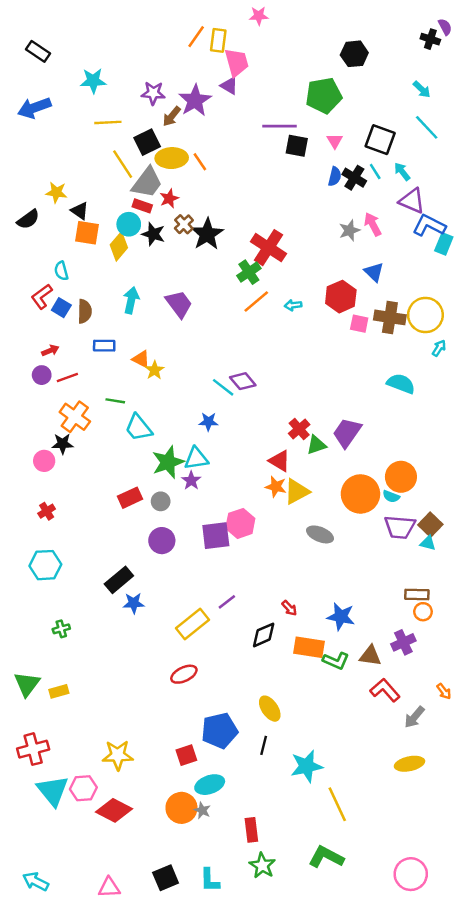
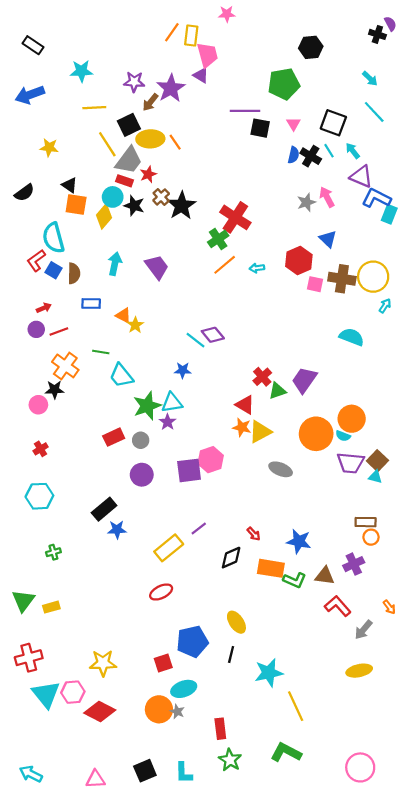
yellow star: (56, 192) -> (49, 147), moved
cyan semicircle: (61, 271) -> (53, 238), size x1.8

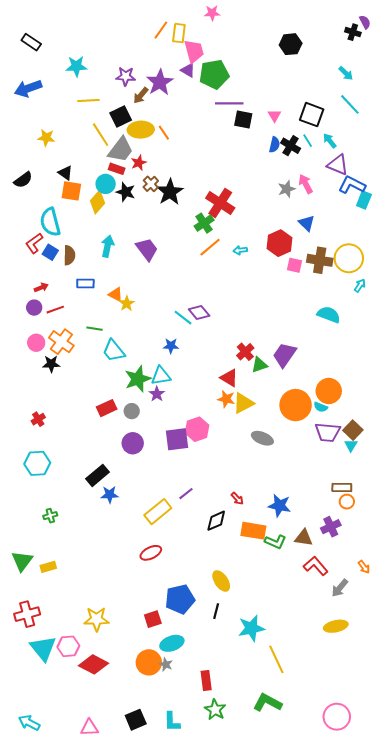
green pentagon: (284, 84) -> (214, 74), moved
pink circle: (38, 405) -> (36, 343), moved
cyan triangle: (375, 477) -> (351, 445), turned 48

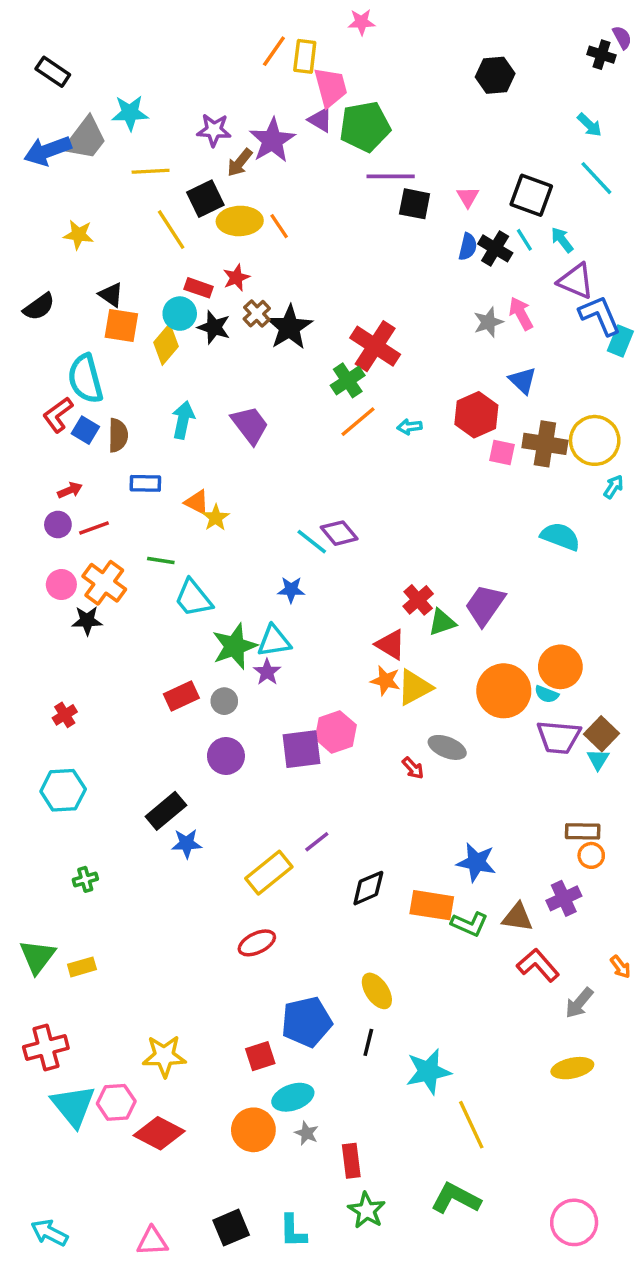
gray trapezoid: (121, 150) -> (85, 139), moved
blue L-shape: (352, 185) -> (600, 315), turned 40
red arrow: (237, 499) -> (413, 768), moved
gray star: (166, 664) -> (307, 1133), moved

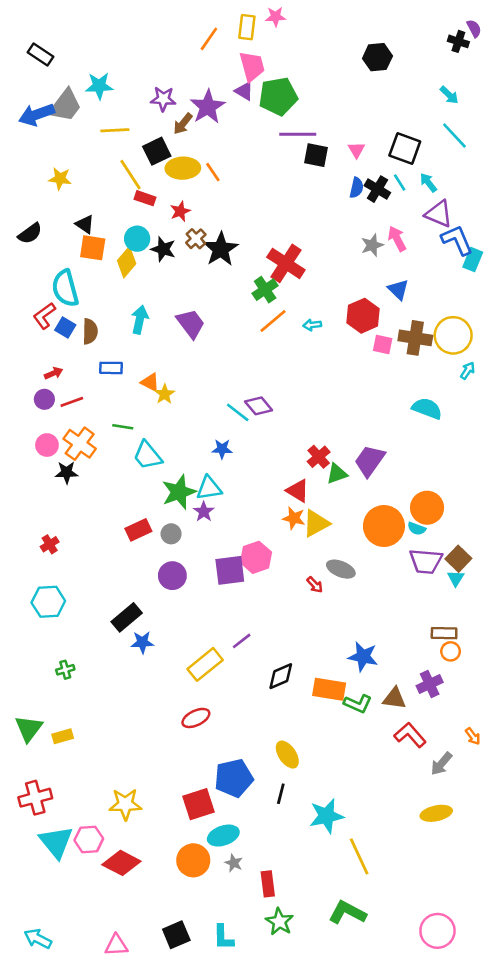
yellow rectangle: (305, 56) -> (247, 27), moved
red rectangle: (199, 288) -> (145, 198), moved
red square: (260, 1056) -> (198, 804), size x1.4

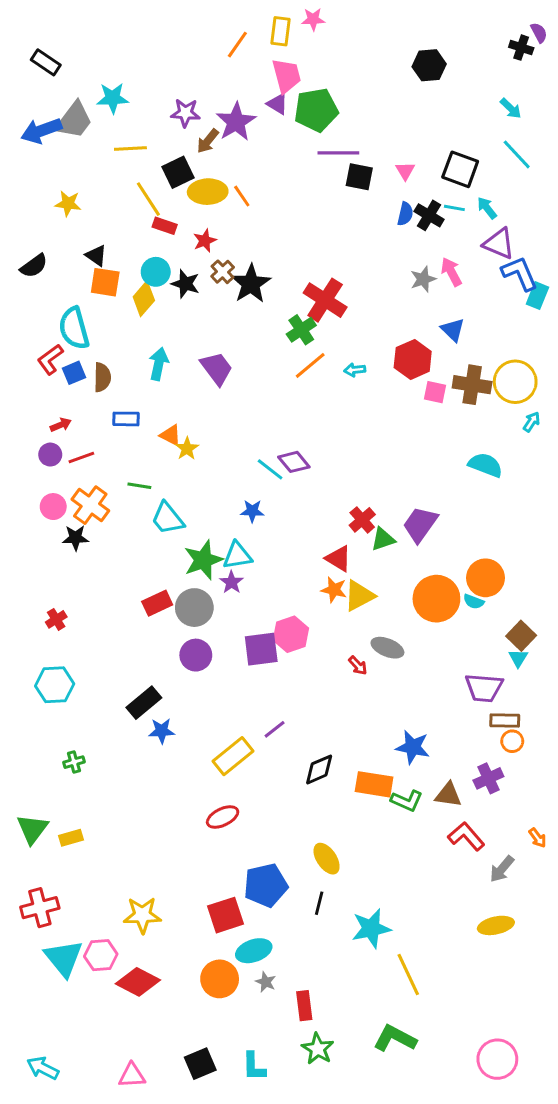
cyan line: (400, 183) -> (454, 208), turned -48
blue square: (65, 327) -> (74, 373), turned 36
gray circle: (171, 534) -> (194, 608), size x1.6
purple trapezoid: (426, 561) -> (484, 688), moved

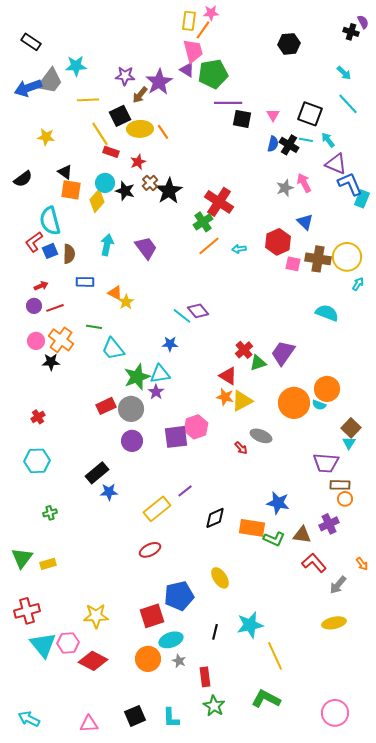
orange line: (237, 45) -> (203, 30), moved
black line: (319, 903) -> (215, 632), moved

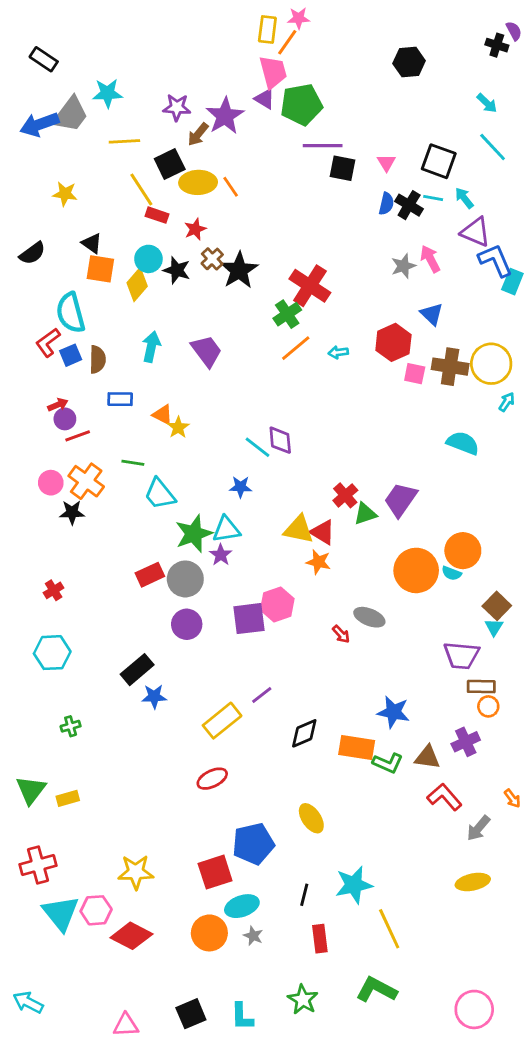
purple circle: (34, 306) -> (65, 419), moved
purple diamond: (198, 311) -> (280, 440), turned 35
yellow triangle: (242, 401) -> (299, 529), moved, turned 40
red rectangle: (205, 677) -> (320, 939), moved
cyan arrow: (29, 719) -> (28, 1002), moved

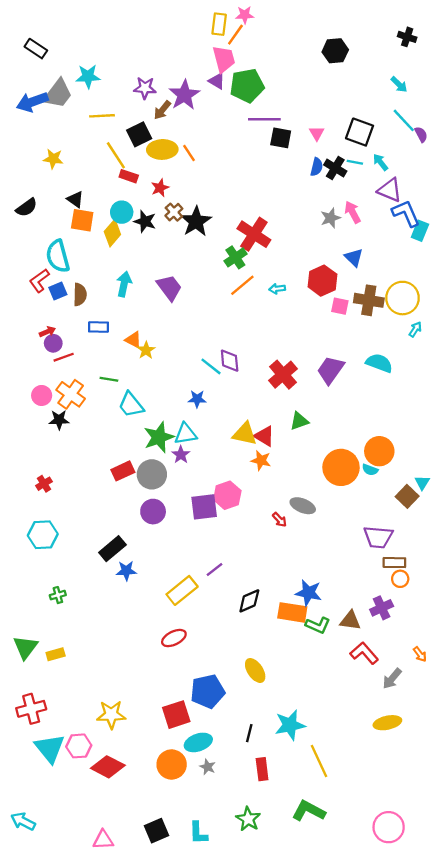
purple semicircle: (514, 31) -> (421, 134), moved
red cross: (345, 495) -> (283, 375), moved, size x1.4
purple trapezoid: (401, 500) -> (331, 370), moved
cyan triangle: (494, 627) -> (422, 483), moved
blue star: (393, 712) -> (309, 593), moved

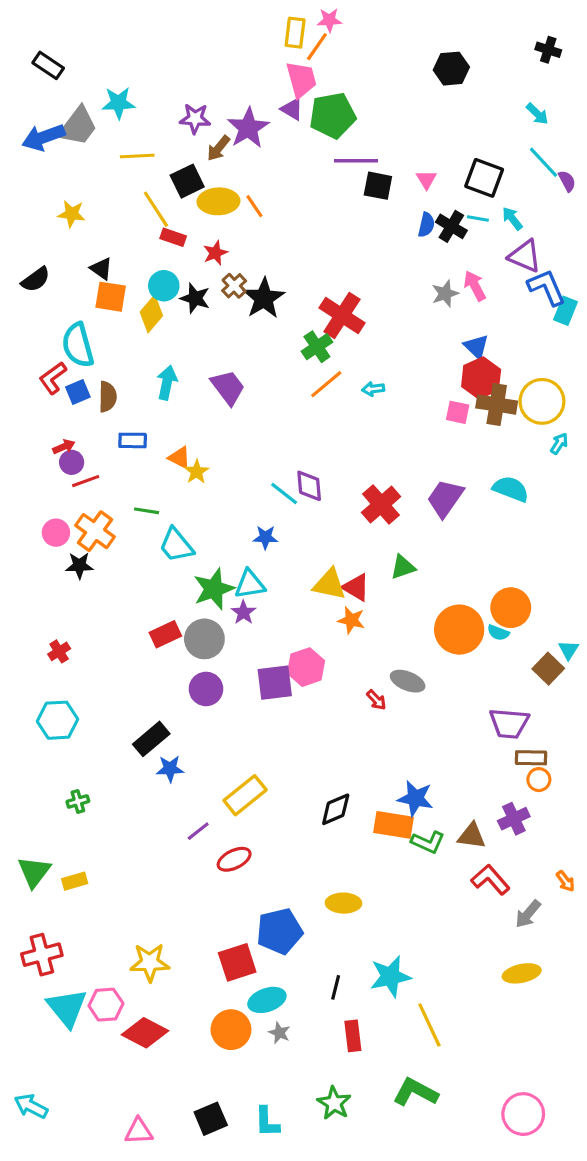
red hexagon: (322, 281) -> (481, 378), moved
purple line: (215, 570) -> (198, 831), moved
yellow ellipse: (255, 670) -> (344, 903), turned -55

